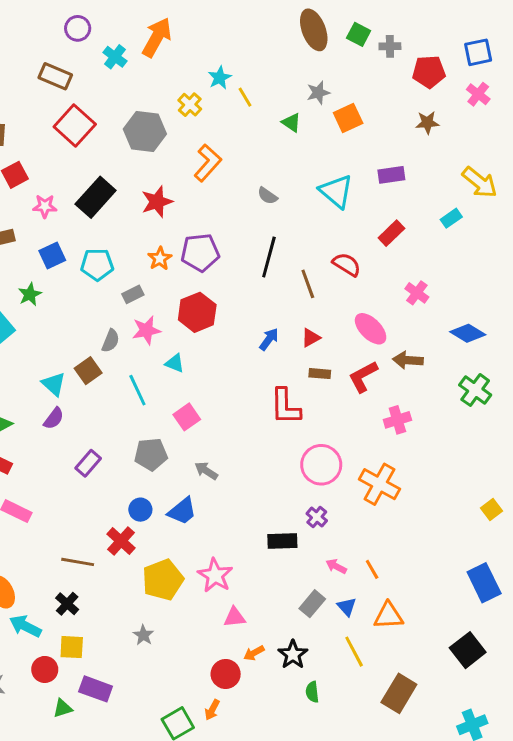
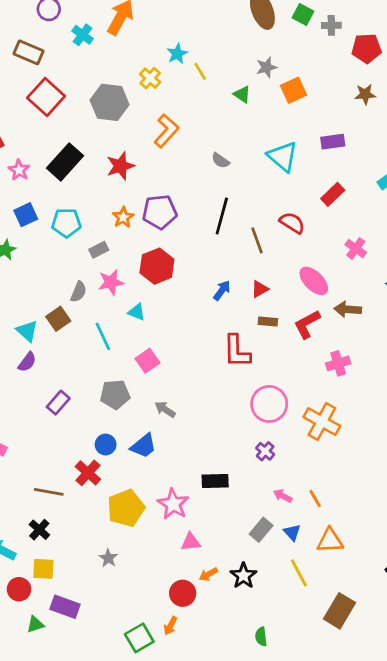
pink star: (45, 206) -> (19, 170), turned 30
black rectangle: (282, 541) -> (215, 481), moved
green semicircle: (312, 692) -> (261, 637), moved

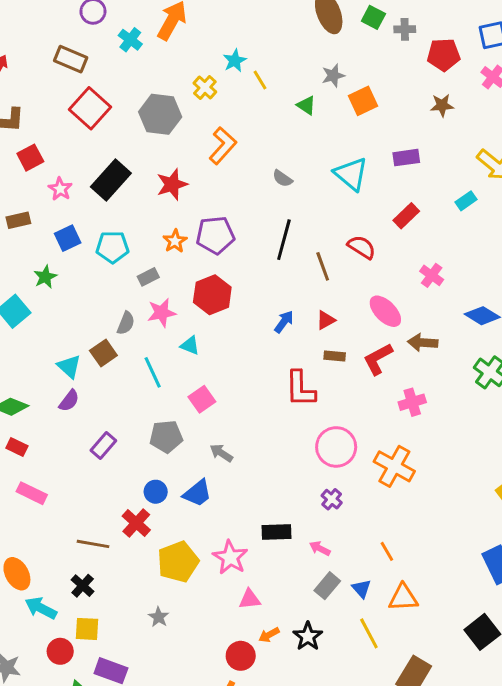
pink arrow: (283, 496) -> (320, 548), moved

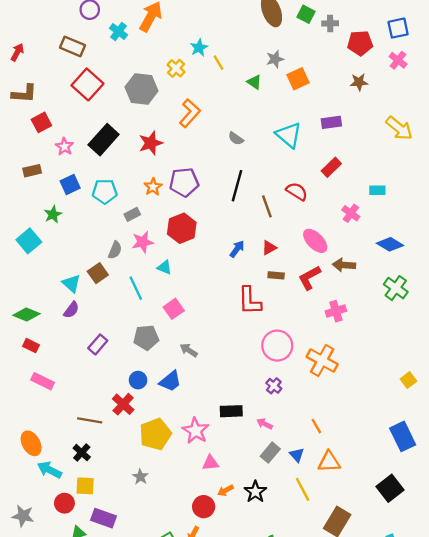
cyan rectangle: (466, 201) -> (377, 190), moved, turned 35

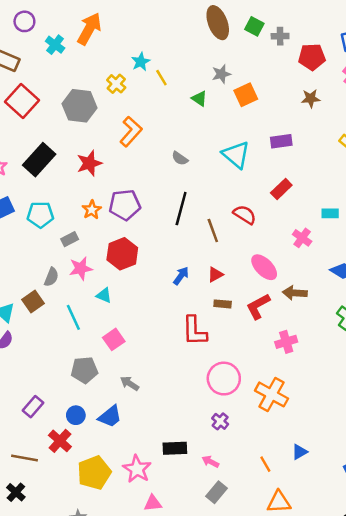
purple rectangle: (98, 344) -> (33, 407), moved
blue triangle: (297, 455) -> (300, 452), moved, turned 42

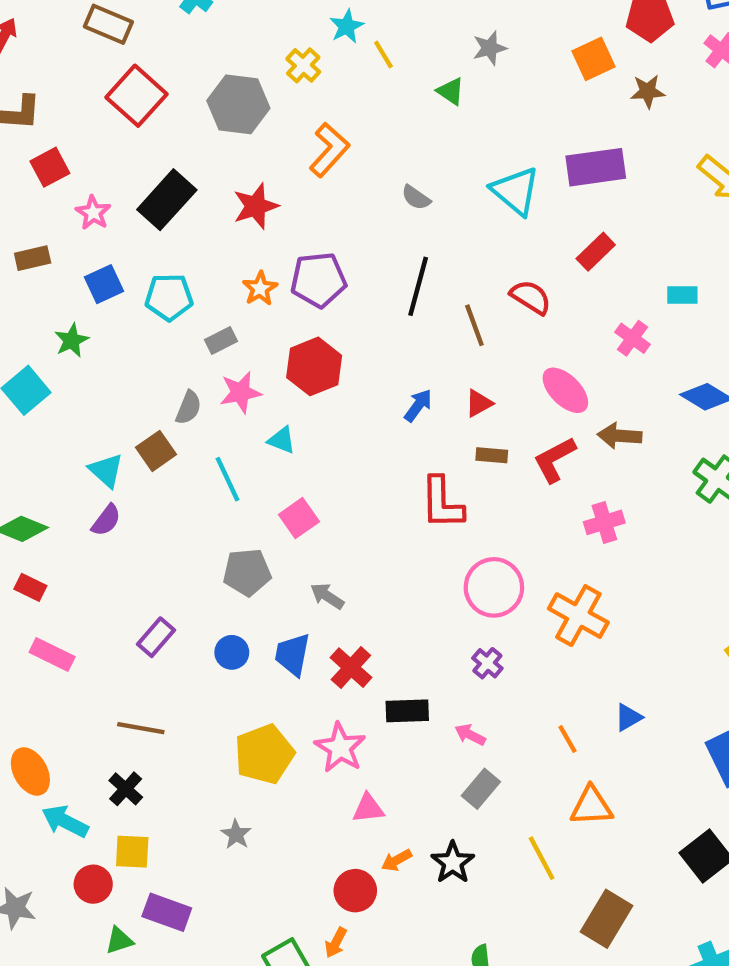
orange square: (246, 95) -> (594, 59), moved
purple rectangle: (281, 141) -> (596, 167), size x1.5
blue trapezoid: (110, 416) -> (292, 655), turned 140
red cross: (60, 441) -> (351, 668), moved

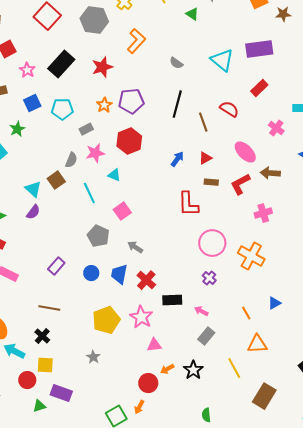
gray pentagon: (247, 572) -> (98, 236), turned 30

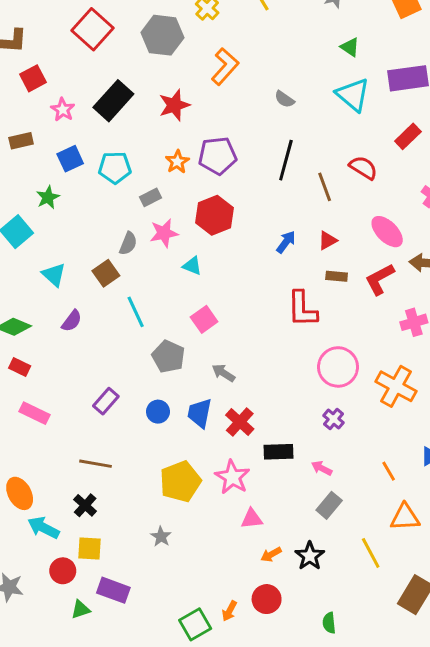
green triangle: (192, 14) -> (350, 47), moved
cyan triangle: (33, 189) -> (54, 275), moved
cyan line: (89, 193) -> (136, 312), moved
red circle: (148, 383) -> (267, 599), moved

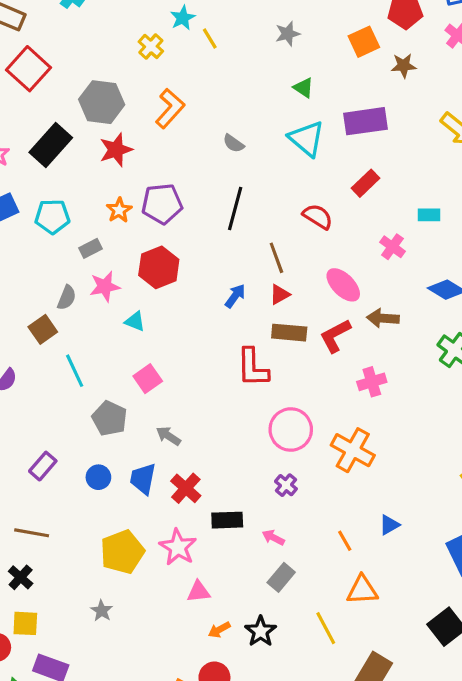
gray hexagon: (162, 35) -> (102, 102), moved
brown line: (325, 187) -> (276, 258), moved
brown rectangle: (337, 276) -> (289, 333), size x1.5

